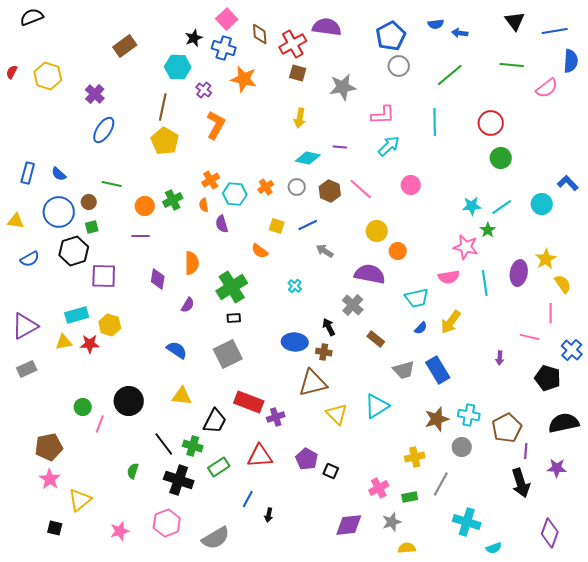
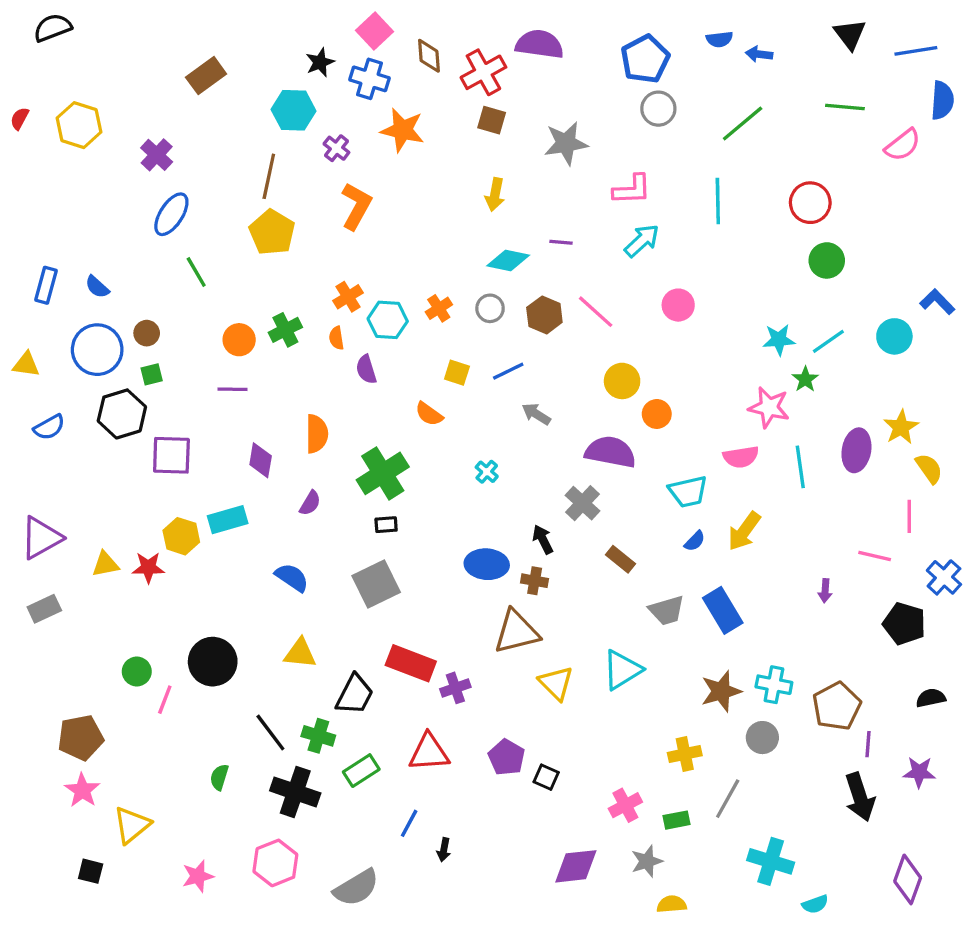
green line: (112, 184) -> (196, 272), moved, turned 48
cyan rectangle: (77, 315) -> (228, 520), moved
black semicircle: (564, 423) -> (931, 698), size x0.6

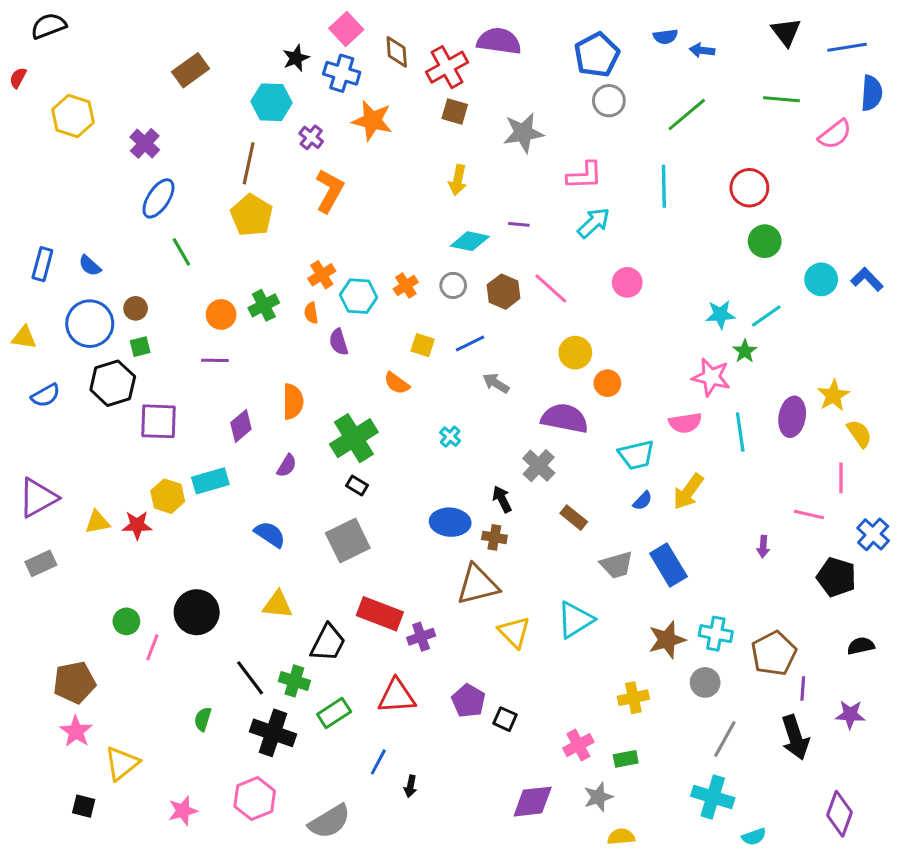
red semicircle: (20, 119) -> (18, 78), moved
cyan circle: (894, 336) -> (821, 279), moved
purple diamond: (261, 460) -> (241, 426), turned 40
black rectangle: (386, 525) -> (357, 485), turned 35
gray line: (728, 799) -> (725, 739), moved

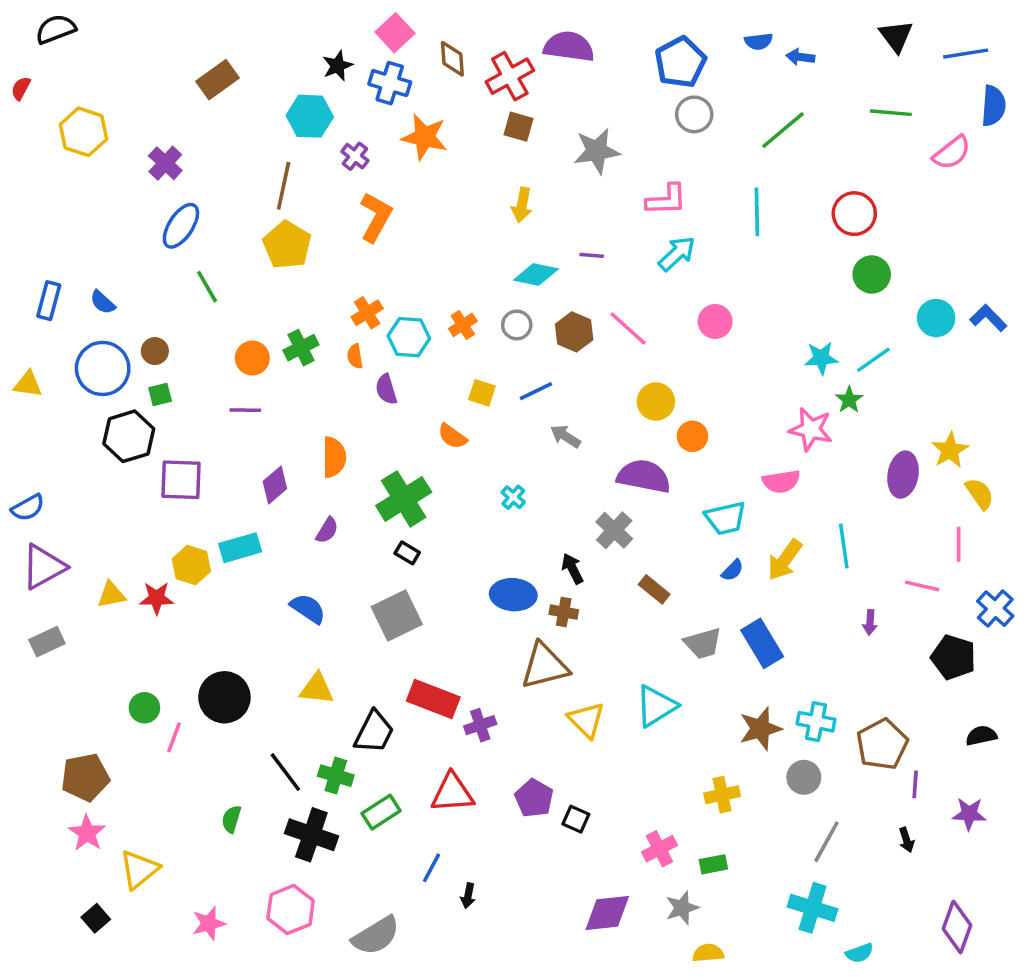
blue semicircle: (45, 395) -> (28, 508), moved
cyan line: (740, 432) -> (844, 546), moved
black arrow: (795, 737) -> (906, 840), size x0.5
black square: (84, 806) -> (96, 918), turned 35

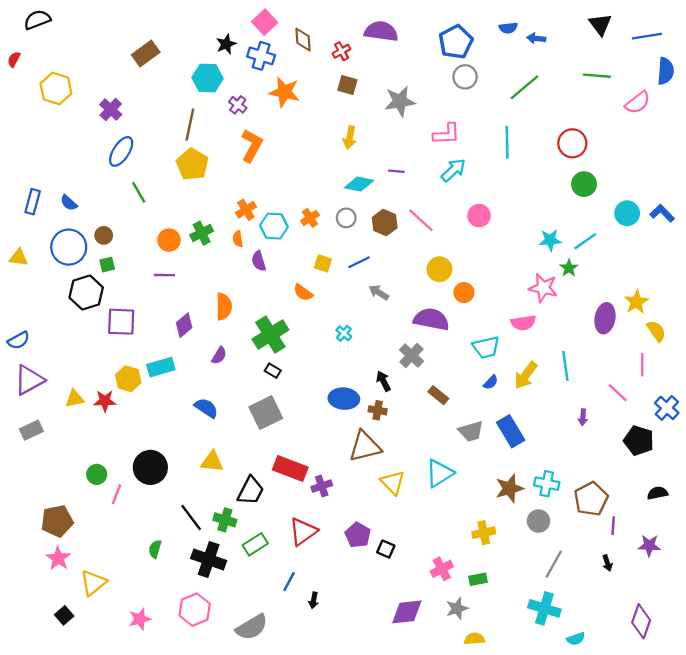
red cross: (510, 76) -> (342, 51), size x0.6
pink line: (922, 586) -> (618, 393), turned 30
red triangle: (452, 793) -> (303, 532), turned -32

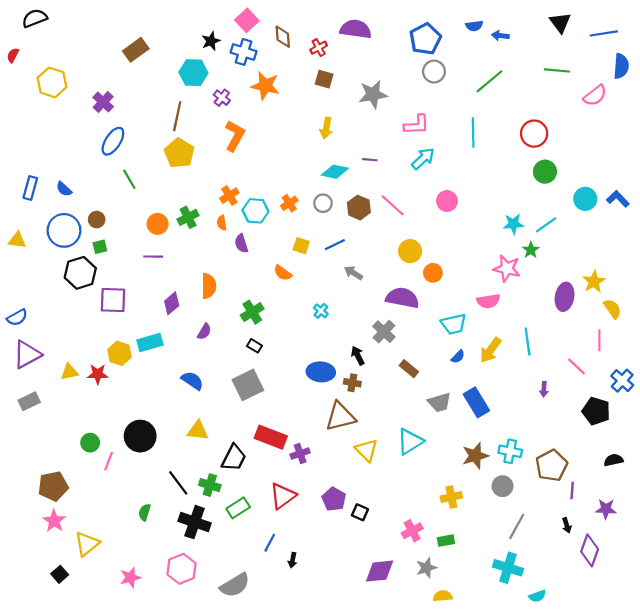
green cross: (270, 334) -> (252, 312), size x0.7
purple diamond: (641, 621) -> (590, 550), moved

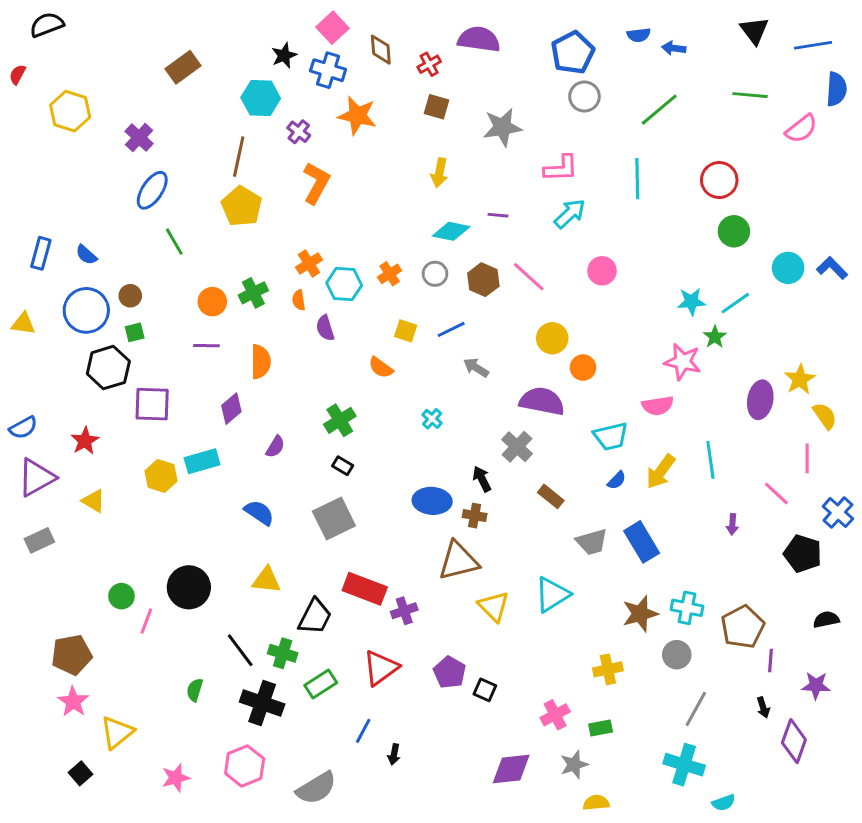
orange semicircle: (209, 286) -> (261, 362), moved
yellow triangle: (69, 372) -> (94, 501), turned 42
red star: (98, 374) -> (85, 441), moved, turned -30

